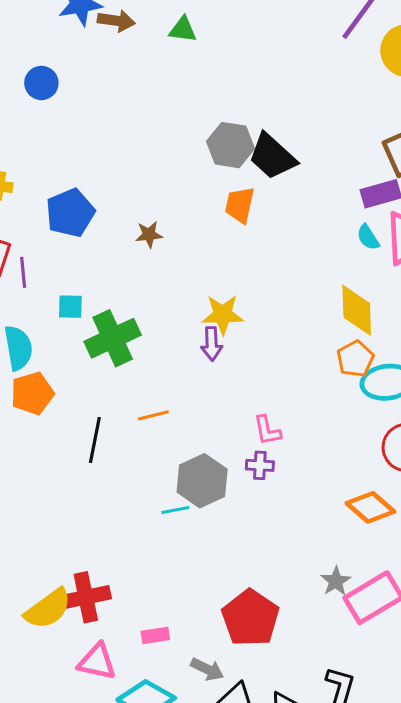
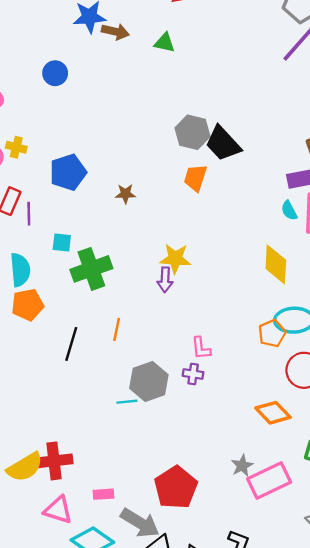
orange pentagon: (355, 359) -> (272, 333), moved
orange line: (153, 415) -> (117, 329), turned -70
gray arrow: (207, 669) -> (140, 523), size x1.6

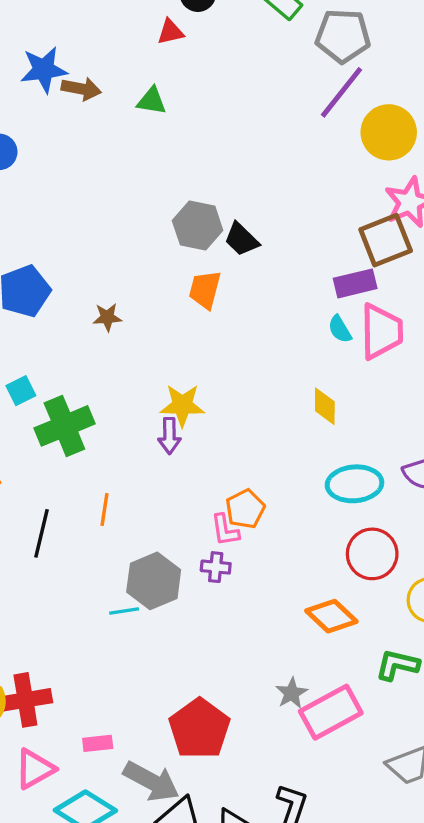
black trapezoid: (223, 144) -> (241, 239), size x0.7
cyan square: (62, 242) -> (21, 391), turned -30
yellow diamond: (276, 264) -> (325, 406), size x0.7
orange pentagon: (272, 333) -> (245, 509), moved
pink triangle: (58, 510) -> (35, 769), turned -44

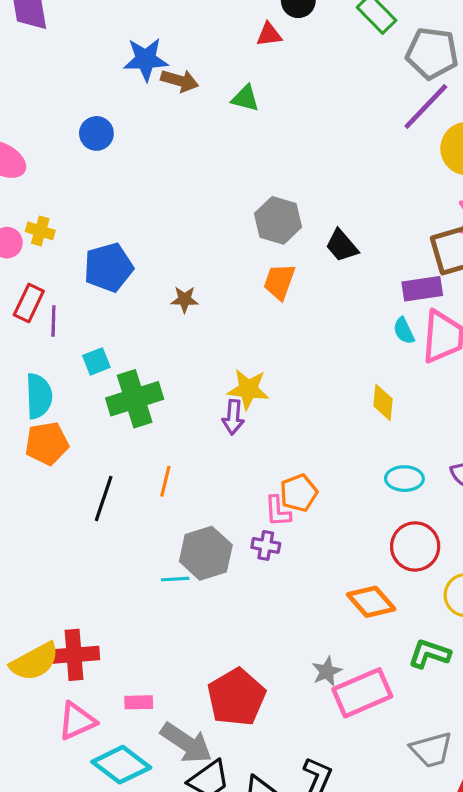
black trapezoid: (241, 239) -> (342, 246), moved
cyan ellipse: (355, 484) -> (404, 479), size x0.7

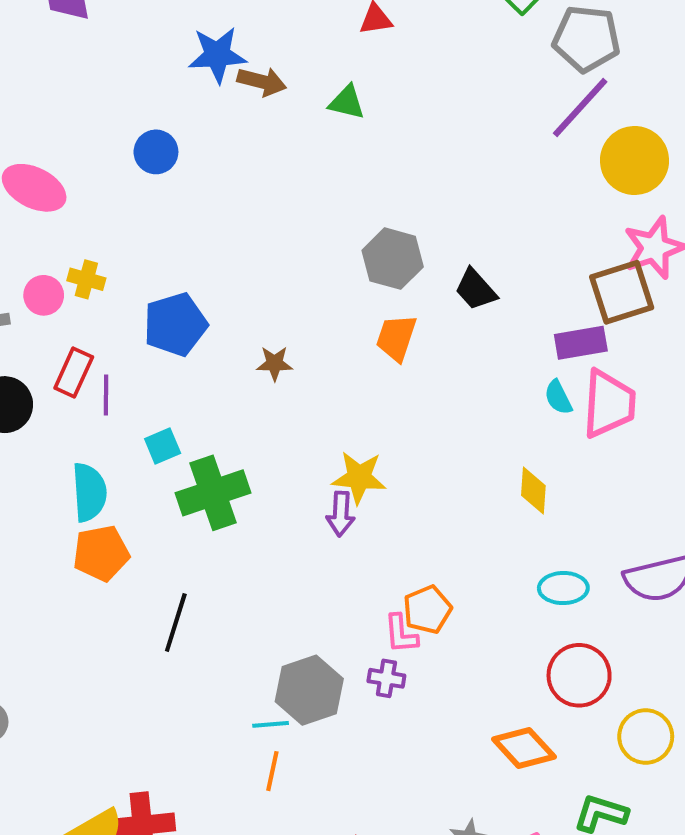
orange line: (165, 481) -> (272, 771), moved

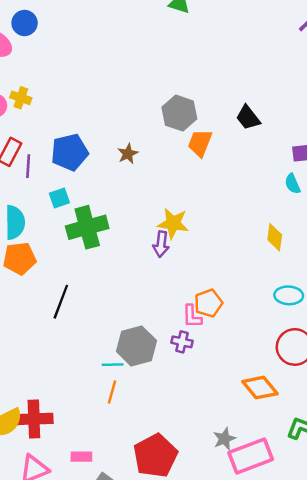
blue circle: (156, 152) -> (25, 23), moved
gray hexagon: (393, 259) -> (179, 113), moved
blue pentagon: (175, 324) -> (70, 152), moved
brown star: (275, 363) -> (128, 154), turned -30

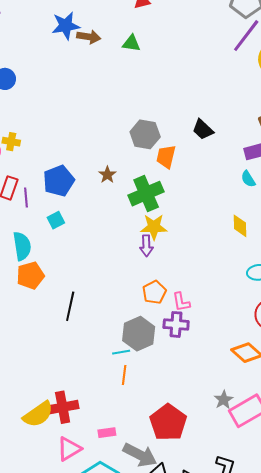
green cross: (87, 227) -> (146, 194), moved
orange pentagon: (208, 303) -> (154, 292), moved
purple cross: (182, 342) -> (176, 324), size x1.4

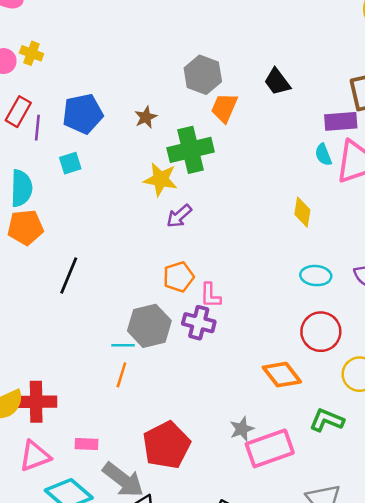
yellow star: (154, 227) -> (161, 179), moved
purple arrow: (146, 246) -> (179, 216), turned 40

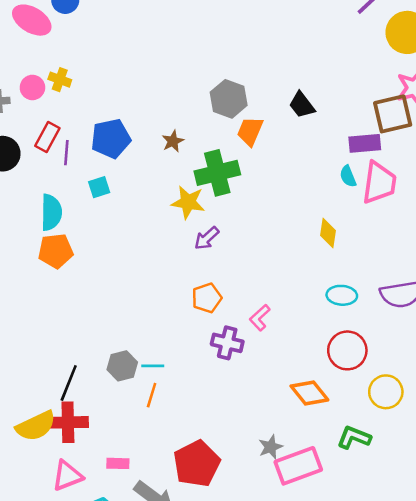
black line: (69, 275) -> (69, 383), moved
pink L-shape: (210, 295) -> (260, 318), moved, turned 48
gray hexagon: (149, 326) -> (122, 366), moved, size x0.7

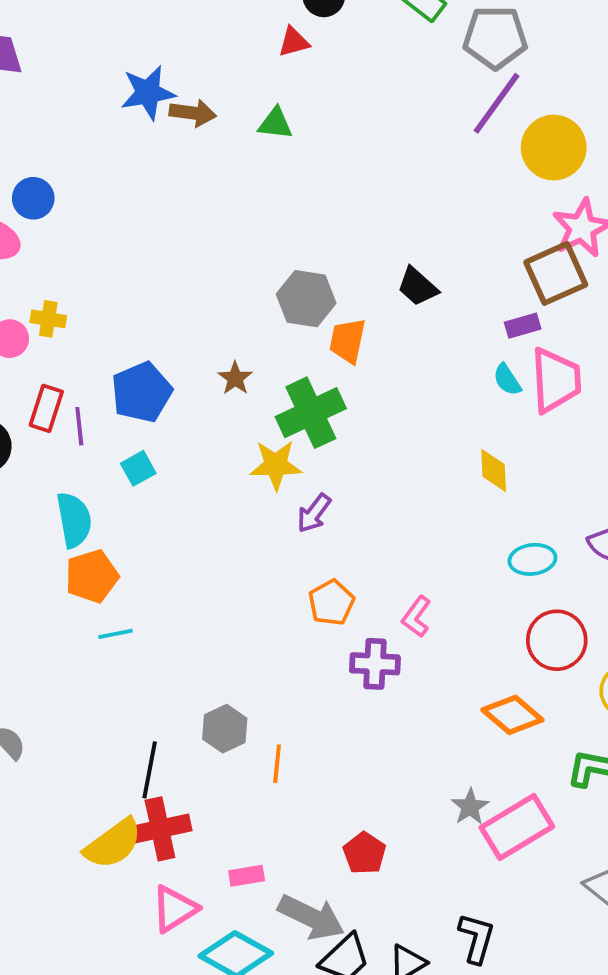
purple rectangle: (365, 143) -> (523, 326), size x0.7
cyan line: (153, 366) -> (115, 634), moved
red pentagon: (197, 464) -> (364, 853), size x0.6

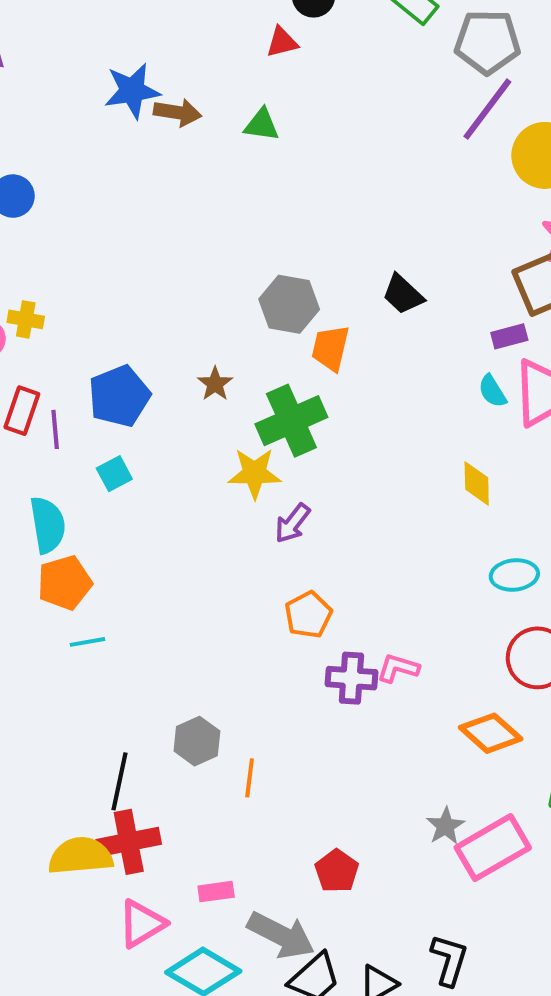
pink L-shape: (416, 617) -> (398, 668), moved, turned 69
yellow semicircle: (113, 844) -> (81, 856), turned -150

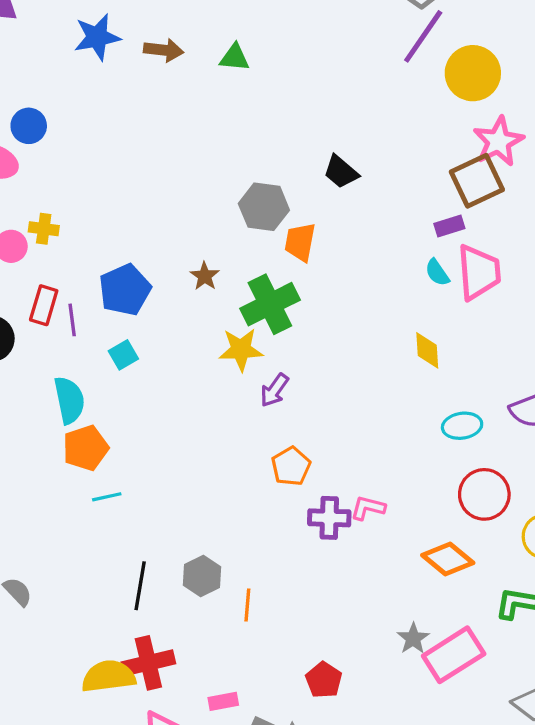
blue star: (132, 91) -> (97, 37), moved
black trapezoid: (403, 294) -> (341, 172), moved
black line: (119, 781) -> (140, 586), moved

